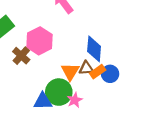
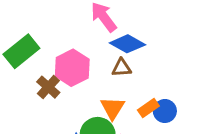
blue diamond: (94, 49) -> (127, 44), moved, turned -65
brown triangle: (86, 68) -> (122, 68), moved

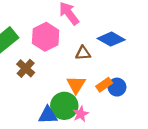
blue diamond: (127, 44) -> (111, 39), moved
pink hexagon: (72, 68) -> (46, 37), moved

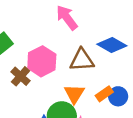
pink hexagon: (46, 37) -> (42, 61), moved
brown triangle: (83, 53) -> (82, 60), size x1.5

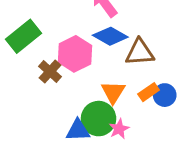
blue diamond: (112, 45) -> (110, 36), moved
brown triangle: (82, 60) -> (140, 52), moved

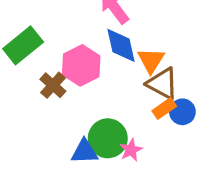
blue diamond: (110, 36) -> (121, 45), turned 48
brown triangle: (140, 52) -> (162, 84), moved, turned 32
orange triangle: (113, 92) -> (151, 60), moved

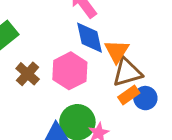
pink hexagon: (81, 65) -> (70, 71), moved
brown triangle: (162, 84) -> (127, 72), turned -44

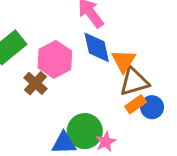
pink hexagon: (70, 71) -> (55, 59), moved

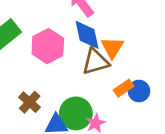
brown triangle: (134, 82) -> (95, 62), moved
brown cross: (35, 83) -> (30, 102), moved

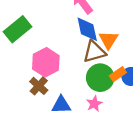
pink hexagon: (48, 46) -> (46, 62), moved
green circle: (76, 113) -> (100, 78), moved

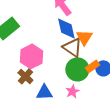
brown triangle: (94, 52) -> (72, 47), turned 50

